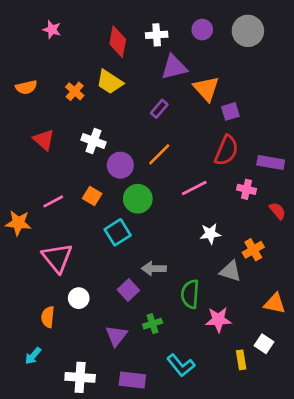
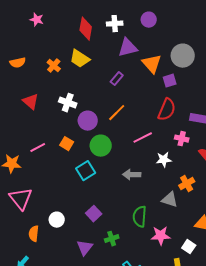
gray circle: (248, 31) -> (183, 56), moved
white star: (210, 234) -> (164, 160), moved
pink triangle: (57, 258) -> (21, 199), moved
gray arrow: (154, 269) -> (132, 175), moved
white square: (264, 344) -> (189, 247), moved

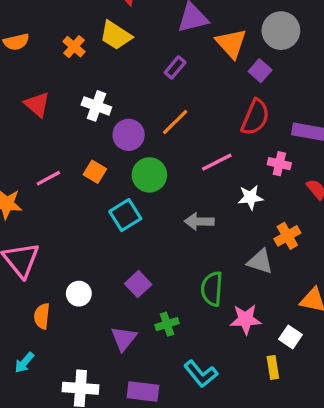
purple square: (170, 81) -> (260, 71), turned -32

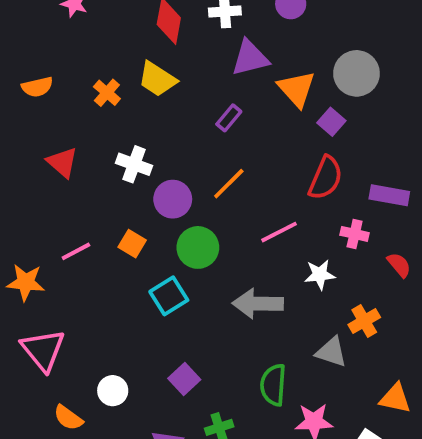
gray arrow: (199, 221) -> (258, 304), size x1.4
orange semicircle: (42, 316) -> (68, 418), turned -60

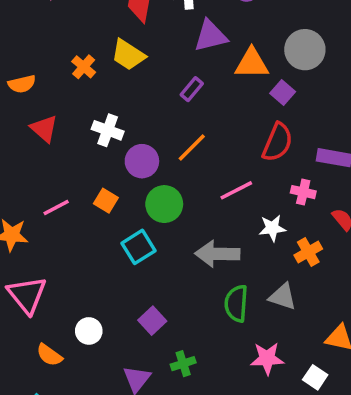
orange semicircle: (37, 87) -> (22, 84), moved
orange triangle: (297, 89) -> (252, 63), turned -48
orange cross: (364, 321) -> (308, 252), moved
green semicircle: (273, 385) -> (236, 304), moved

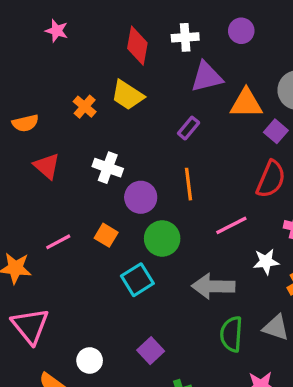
orange line: (192, 147) -> (189, 184), turned -52

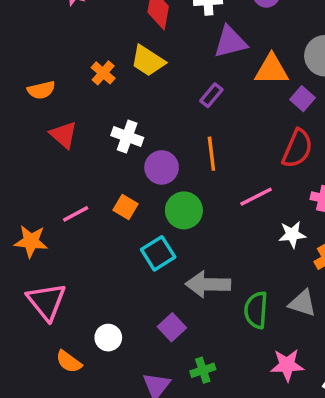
gray arrow: (213, 286) -> (208, 284), moved

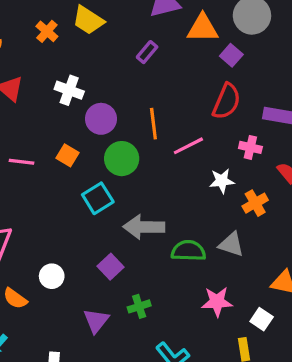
orange line: (211, 154) -> (153, 124), moved
pink line: (76, 214) -> (21, 162), turned 35
green semicircle: (256, 310) -> (188, 251), turned 88

